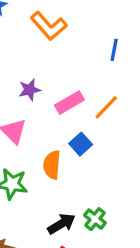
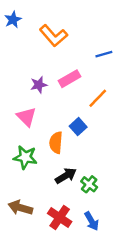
blue line: (114, 50) -> (104, 54), turned 63
pink rectangle: (69, 103) -> (69, 79), moved
black arrow: (61, 224) -> (66, 176), moved

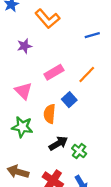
pink rectangle: (69, 79) -> (54, 72), moved
purple star: (39, 85) -> (24, 46), moved

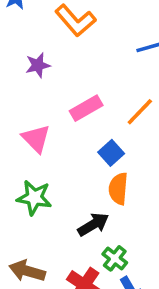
orange semicircle: (50, 114) -> (118, 189), moved
green cross: (79, 151) -> (115, 258), moved

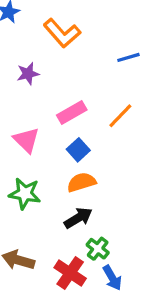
blue square: (111, 153) -> (78, 150), moved
orange semicircle: (118, 189) -> (81, 182), moved, turned 68

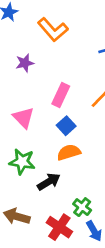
pink rectangle: (72, 113) -> (61, 95), turned -35
black arrow: (78, 218) -> (49, 182), moved

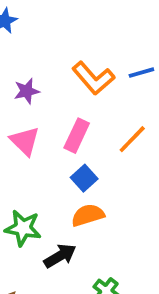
orange L-shape: (53, 30) -> (93, 78), moved
pink triangle: (23, 118) -> (25, 141), moved

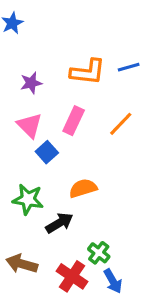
orange L-shape: (93, 78) -> (88, 72), turned -42
blue square: (84, 178) -> (47, 152), moved

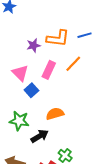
purple star: (31, 83) -> (33, 45), moved
orange line: (121, 124) -> (73, 64), moved

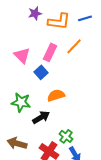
purple star: (33, 45) -> (35, 13), moved
blue square: (31, 90) -> (41, 72), moved

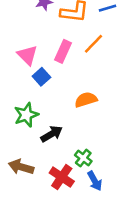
blue square: (41, 72) -> (41, 77), moved
orange semicircle: (56, 95) -> (86, 100), moved
green star: (21, 102) -> (26, 115), turned -30

